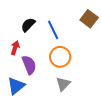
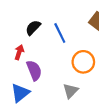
orange circle: (60, 57) -> (83, 62), moved

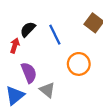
red arrow: (19, 52) -> (15, 46), moved
gray triangle: (70, 91) -> (47, 90), moved, turned -35

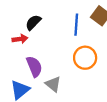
blue line: (55, 35) -> (76, 25), moved, turned 30
red arrow: (15, 46) -> (20, 39), turned 64

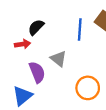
orange circle: (85, 58) -> (88, 88), moved
gray triangle: (53, 84) -> (58, 59), moved

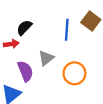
gray triangle: (58, 59) -> (46, 58), turned 42
orange circle: (88, 88) -> (74, 73), moved

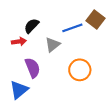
blue line: (67, 30) -> (72, 28), turned 66
gray triangle: (46, 58) -> (53, 45), moved

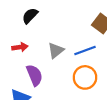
black semicircle: (32, 26) -> (30, 16), moved
blue line: (72, 28) -> (85, 50), moved

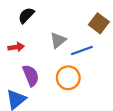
gray triangle: (56, 50) -> (58, 40), moved
orange circle: (85, 77) -> (68, 78), moved

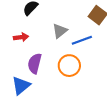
purple semicircle: (31, 76) -> (35, 63), turned -144

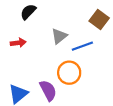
purple semicircle: (35, 63) -> (48, 90), moved, turned 138

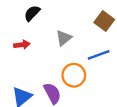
blue line: (82, 46) -> (99, 55), moved

